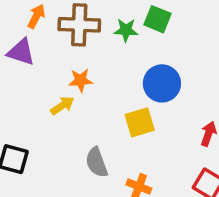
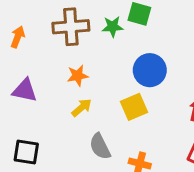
orange arrow: (36, 16) -> (18, 37), moved
purple triangle: (21, 52) -> (25, 90), moved
yellow arrow: (62, 106) -> (82, 108), moved

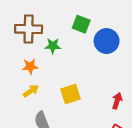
green star: (113, 27) -> (53, 46), moved
blue circle: (150, 70) -> (107, 41), moved

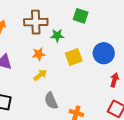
blue circle: (107, 41) -> (104, 53), moved
yellow square: (71, 94) -> (74, 57), moved

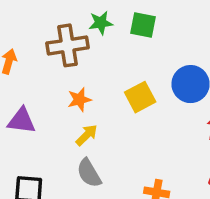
green star: (57, 36) -> (101, 23), moved
gray semicircle: (51, 101) -> (89, 173), moved

